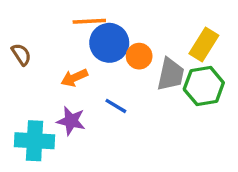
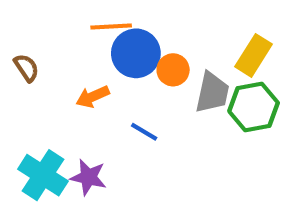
purple star: (71, 121) -> (88, 177), moved
cyan cross: (35, 141) -> (43, 175), turned 30

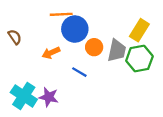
orange circle: (173, 70) -> (94, 47), moved

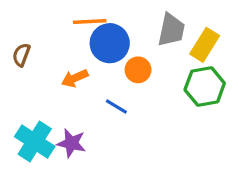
brown semicircle: (15, 37) -> (21, 55), turned -126
gray trapezoid: (117, 51) -> (171, 30), moved

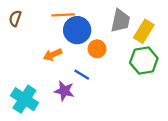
brown semicircle: (21, 55) -> (15, 18), moved
purple star: (71, 143) -> (64, 91), moved

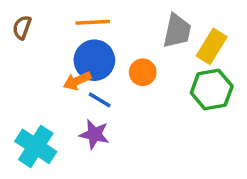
blue circle: (77, 30) -> (94, 60), moved
blue line: (82, 75) -> (100, 100), moved

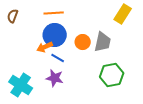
gray trapezoid: (177, 31) -> (103, 42), moved
yellow rectangle: (212, 46) -> (123, 14), moved
green hexagon: (212, 90) -> (112, 75), moved

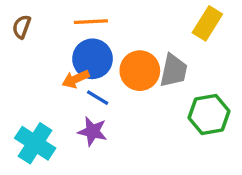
orange circle: (83, 42) -> (140, 71), size x1.5
green hexagon: (112, 75) -> (209, 115), moved

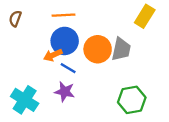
green hexagon: (209, 115) -> (132, 100), moved

